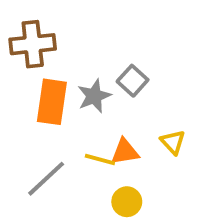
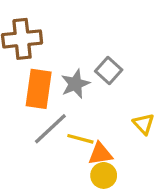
orange triangle: (125, 152) -> (100, 154), moved
gray line: (46, 179) -> (50, 129), moved

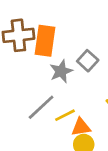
orange rectangle: (39, 89) -> (45, 41), moved
yellow line: (80, 139) -> (65, 115), turned -42

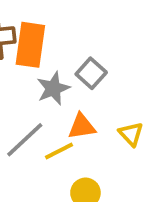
orange triangle: (81, 127) -> (82, 126), moved

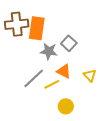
gray star: (53, 88) -> (49, 51), turned 30
orange triangle: (82, 126) -> (64, 71), turned 35

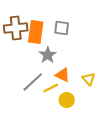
gray square: (69, 43) -> (62, 28), moved, turned -35
gray star: (49, 51) -> (48, 55), turned 30
yellow circle: (66, 106) -> (67, 100), moved

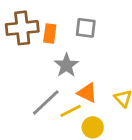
orange rectangle: (36, 32) -> (50, 33), size x0.6

